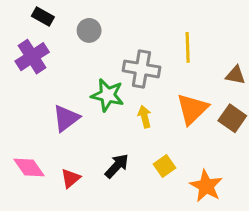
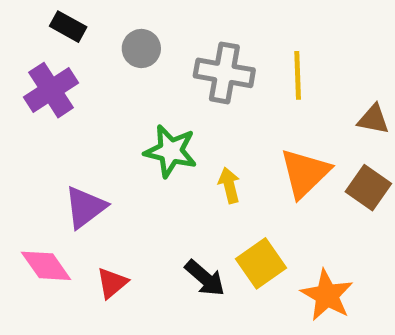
gray cross: (141, 69) -> (224, 73), moved
purple triangle: (66, 118) -> (85, 207), moved
black arrow: (117, 166) -> (205, 278), moved, turned 88
yellow square: (165, 166) -> (261, 263), size x1.4

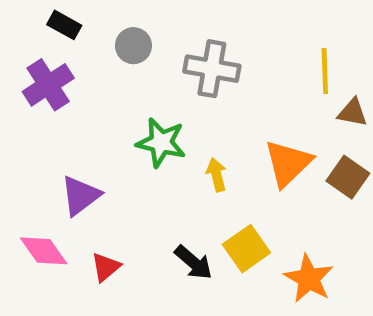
yellow line: (298, 75) -> (325, 71), moved

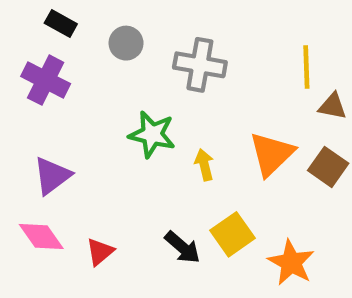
purple cross: (48, 85) -> (46, 80), turned -30
purple triangle: (80, 196) -> (52, 176), moved

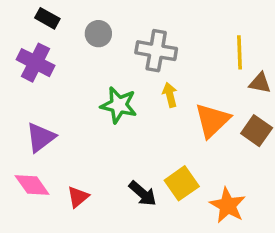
yellow arrow: (204, 165) -> (170, 95), moved

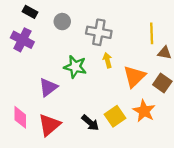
purple triangle: (41, 137) -> (48, 87), moved
pink diamond: (32, 185) -> (20, 117), turned 35
red triangle: (78, 197) -> (49, 125), size x1.6
orange star: (228, 205) -> (144, 111), moved

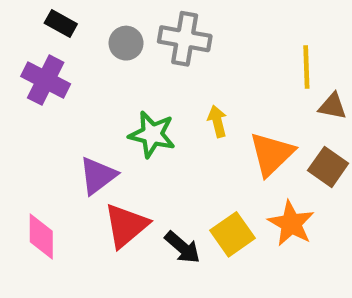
gray cross: (99, 32) -> (185, 39), moved
red triangle: (49, 125) -> (126, 226), moved

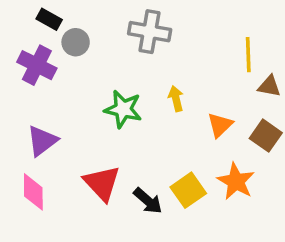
gray circle: (126, 43) -> (76, 42), moved
orange triangle: (272, 154) -> (220, 125), size x0.7
purple triangle: (98, 176) -> (42, 141), moved
red triangle: (126, 226) -> (102, 183), turned -33

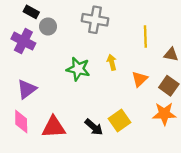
yellow line: (248, 55) -> (145, 37), moved
orange star: (236, 181) -> (164, 114), moved, turned -30
red triangle: (102, 183) -> (54, 127), moved, turned -50

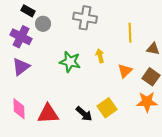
purple triangle: (27, 89) -> (21, 67), moved

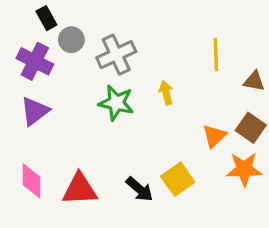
black rectangle: (28, 11) -> (46, 18), turned 32
gray cross: (85, 18) -> (116, 55), moved, turned -35
orange triangle: (125, 71) -> (214, 136), moved

